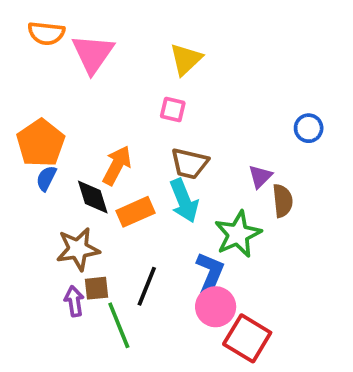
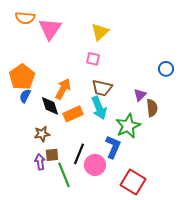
brown star: (78, 249) -> (42, 134), size x0.7
pink circle: (216, 307) -> (95, 165), moved

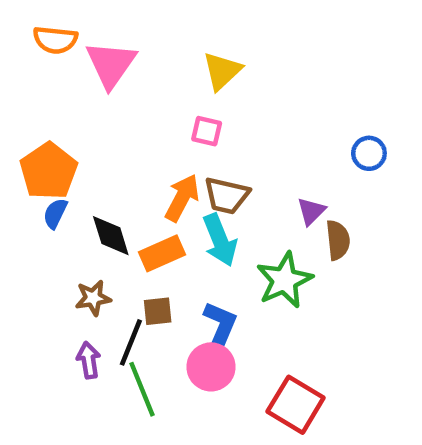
orange arrow: (63, 89) -> (182, 198), moved
blue L-shape: (113, 147) -> (220, 327), moved
black line: (79, 154) -> (131, 342), moved
brown square: (52, 155) -> (158, 311), moved

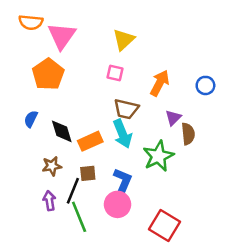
orange pentagon: (49, 171) -> (48, 74), moved
orange arrow: (182, 198) -> (160, 83), moved

